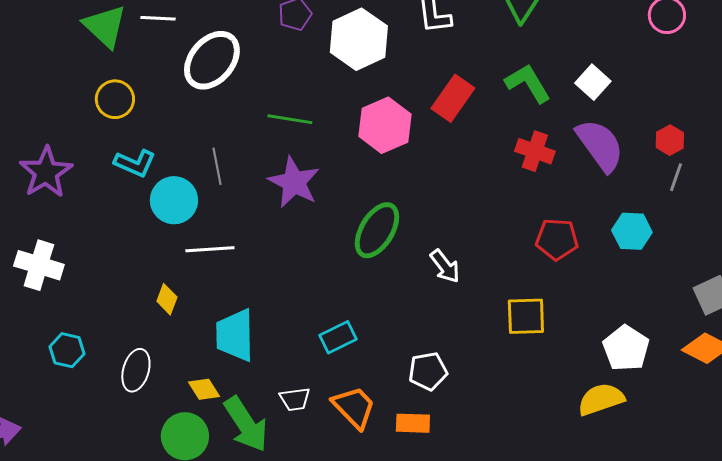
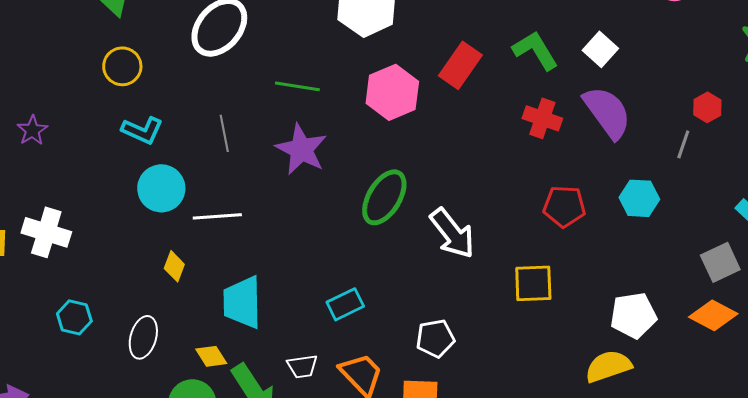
red hexagon: (670, 140) -> (707, 107), moved
purple star: (46, 172) -> (32, 130), moved, size x0.6
cyan circle: (174, 200) -> (161, 188), moved
white arrow: (445, 266) -> (452, 233), size x1.5
white pentagon: (626, 348) -> (633, 315), turned 30

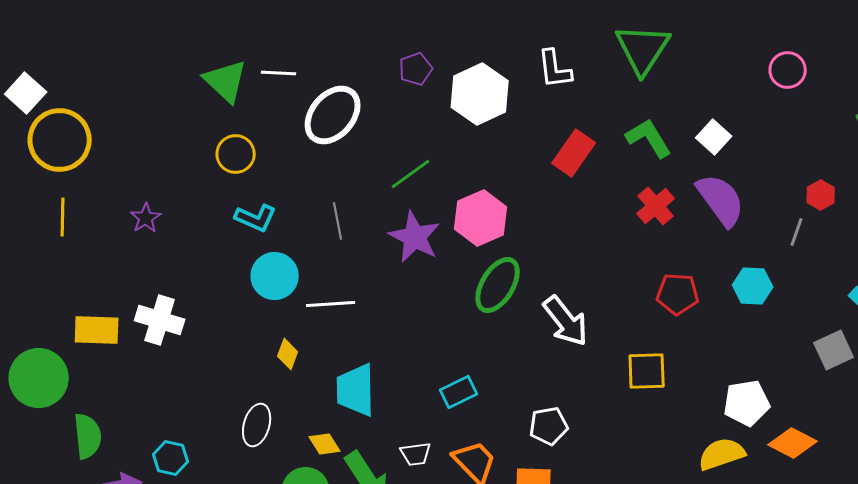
green line: (297, 86) -> (411, 174), turned -45
pink hexagon: (392, 92) -> (481, 218), moved
red cross: (542, 118) -> (656, 206), turned 30
orange diamond: (713, 315) -> (793, 443), moved
cyan hexagon: (74, 317) -> (171, 458), moved

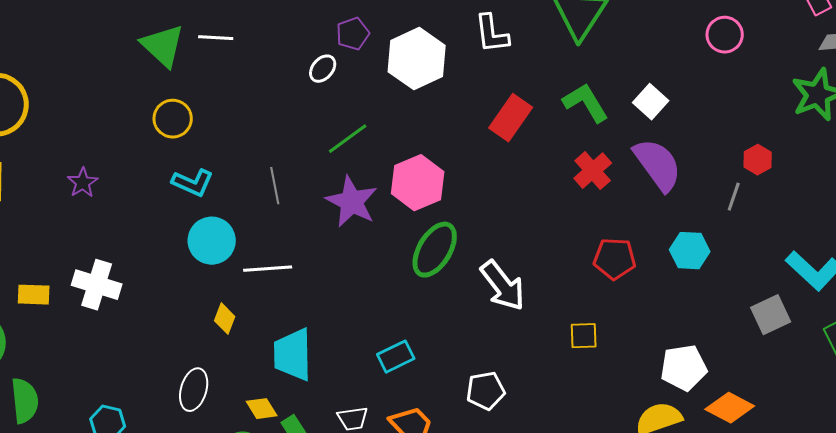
white ellipse: (333, 115) -> (323, 69), moved, size x0.5
yellow rectangle: (97, 330) -> (34, 295), size x0.7
yellow square: (647, 371) -> (584, 336), size x0.7

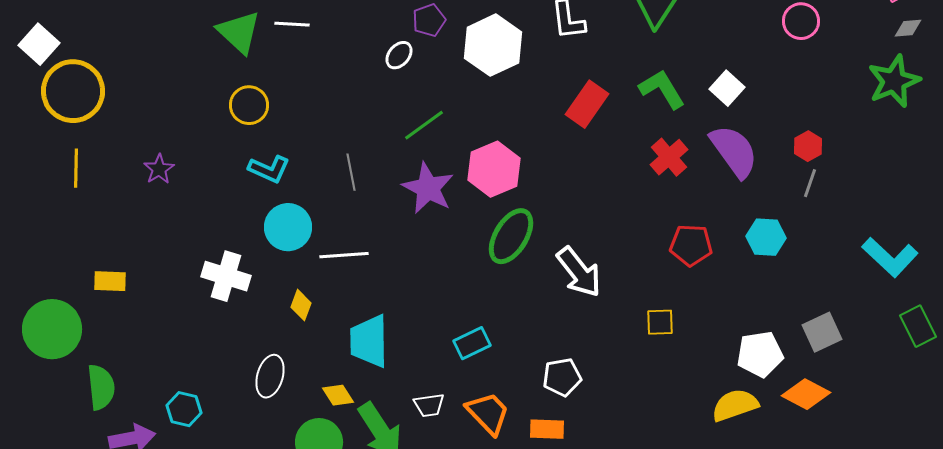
red hexagon: (758, 160) -> (808, 146), moved
white cross: (97, 285) -> (226, 276), moved
gray square: (771, 315) -> (822, 332), moved

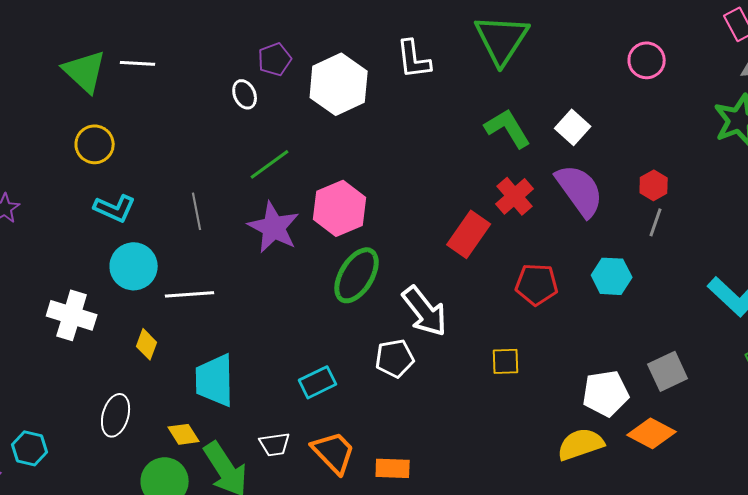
white ellipse: (399, 55) -> (245, 94), turned -64
red rectangle: (587, 104) -> (469, 234), moved
white pentagon: (562, 377) -> (395, 358), moved

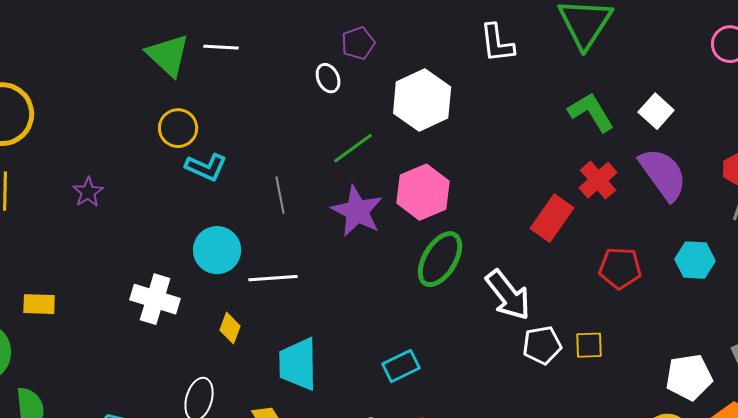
white hexagon: (339, 84) -> (422, 100), moved
cyan L-shape: (115, 208) -> (206, 167), moved
white pentagon: (395, 358) -> (542, 345), moved

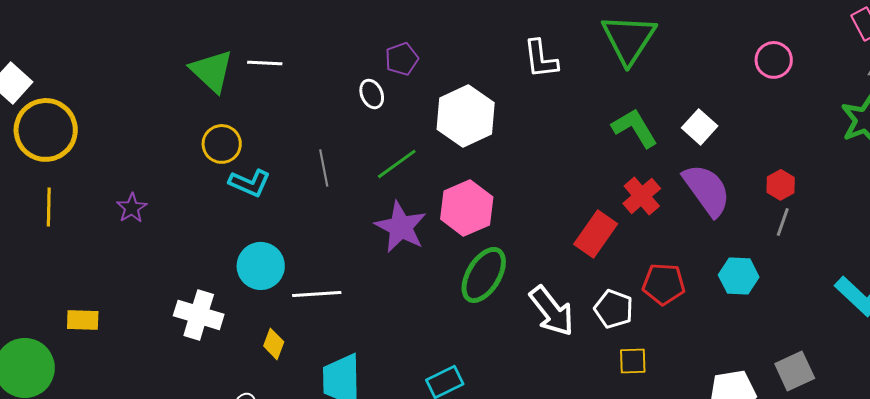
gray line: (280, 195) -> (324, 168), moved
white pentagon: (542, 345) -> (614, 309), moved, turned 30

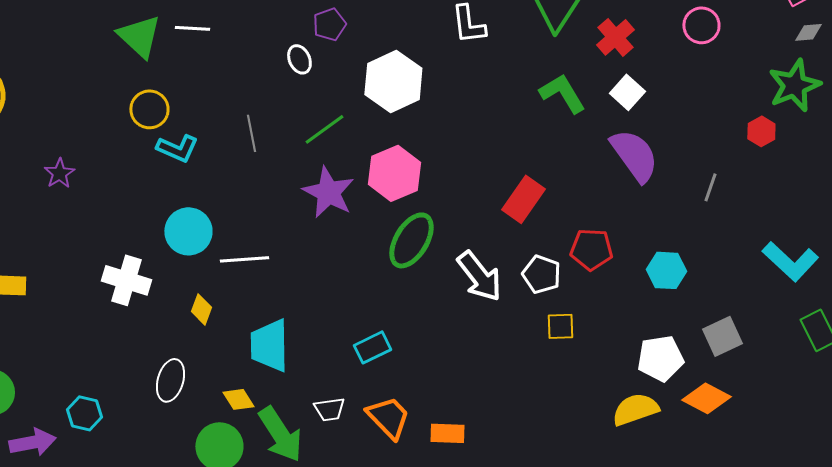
red hexagon: (781, 185) -> (761, 131), moved
red cross: (642, 196) -> (615, 37), moved
cyan hexagon: (739, 276) -> (666, 270), moved

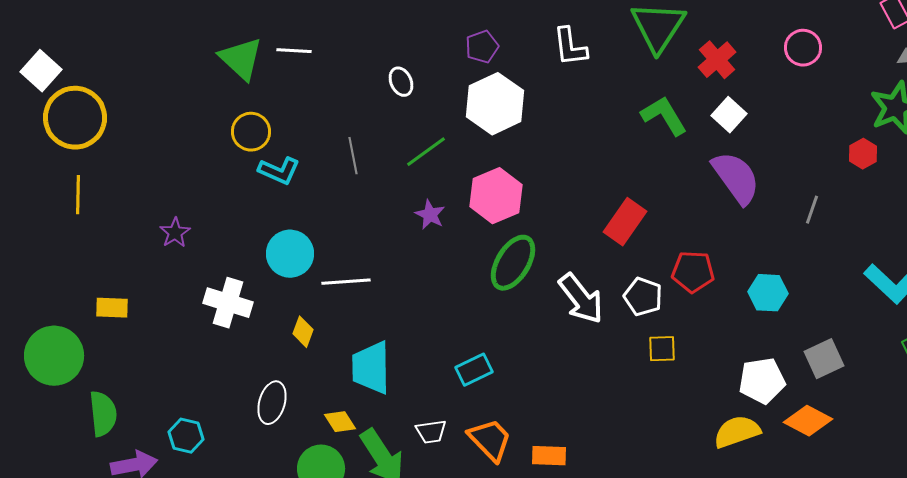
purple pentagon: (329, 24) -> (482, 47), moved
purple star: (59, 173) -> (175, 233), moved
purple star: (328, 192) -> (430, 215), size x0.6

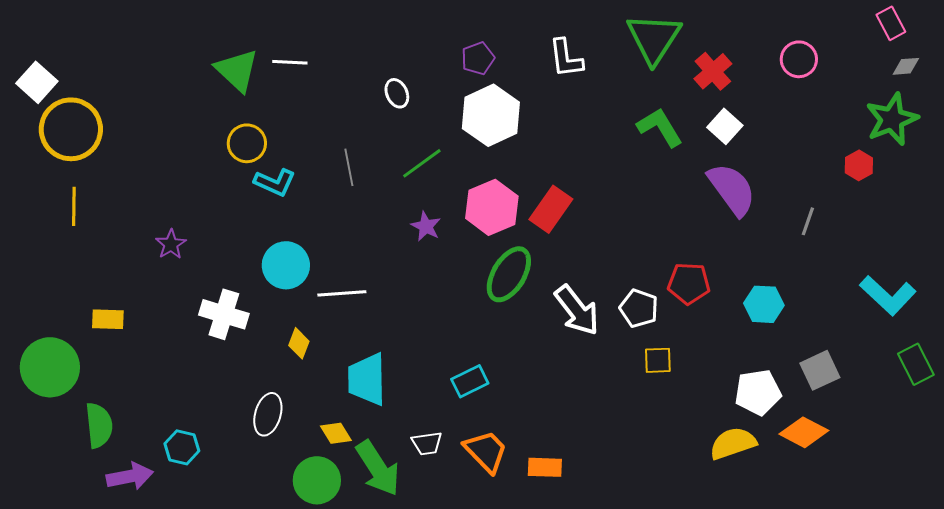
red rectangle: (625, 222) -> (551, 209), moved

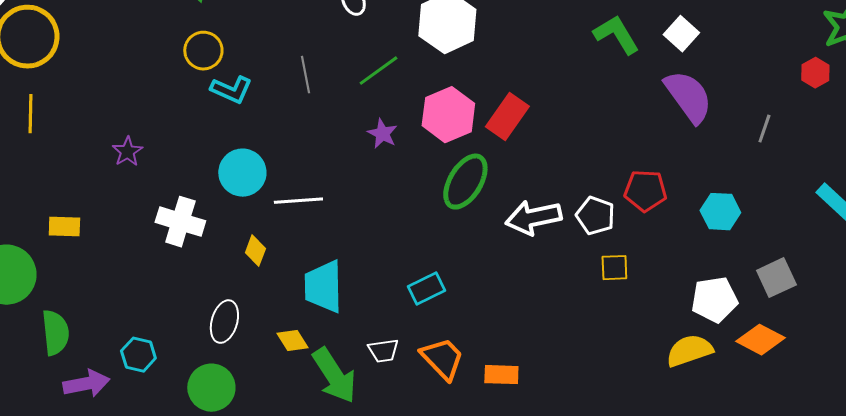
white arrow: (577, 310) -> (533, 218), turned 116
green circle: (317, 480) -> (211, 388), moved

